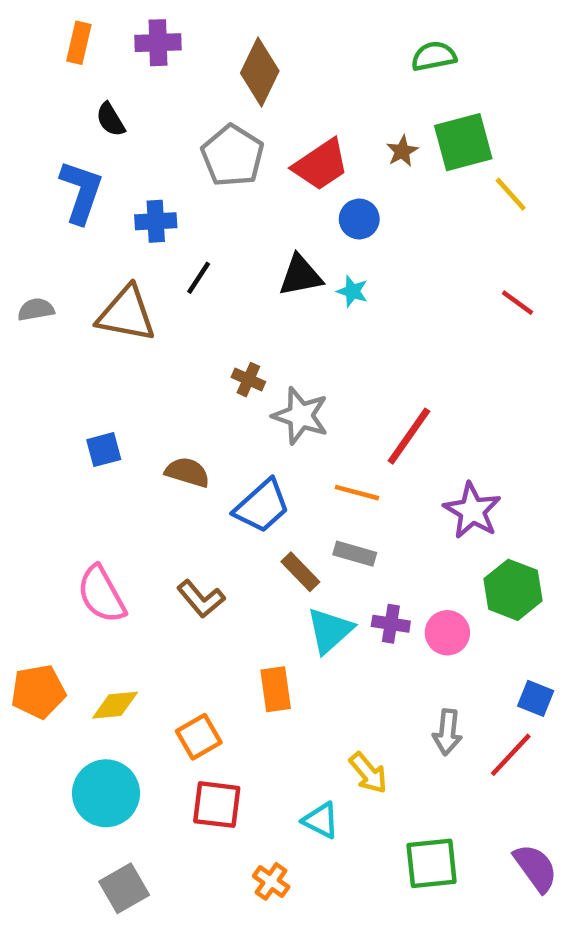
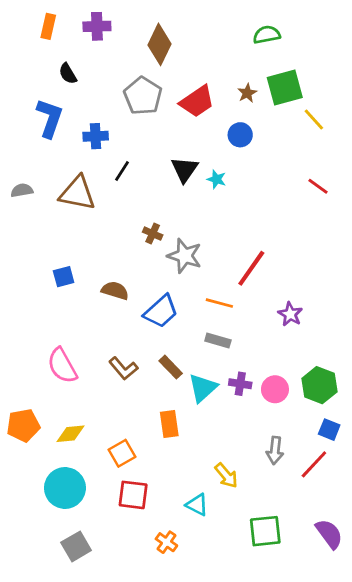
blue circle: (359, 219) -> (240, 135), moved
black triangle: (300, 276) -> (185, 170), turned -44
purple star: (472, 511) -> (290, 314), size x0.7
brown rectangle: (300, 572) -> (171, 367), moved
green hexagon: (513, 590) -> (319, 385), moved

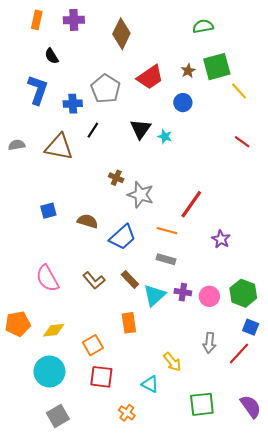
gray pentagon: (143, 96) -> (106, 89), moved

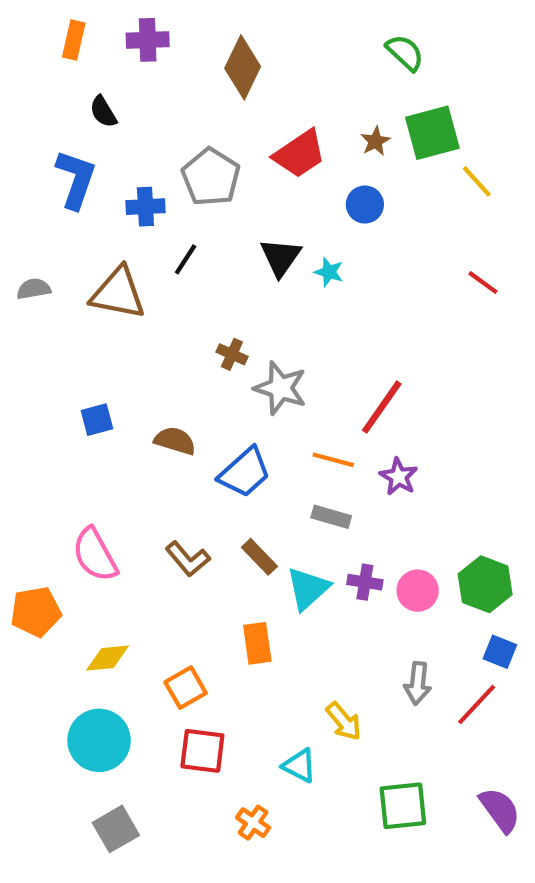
green semicircle: (203, 26) -> (405, 53), turned 54
purple star: (221, 239) -> (399, 477), moved
orange pentagon: (18, 324) -> (36, 612), moved

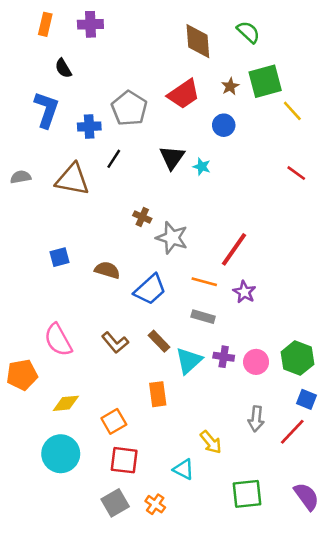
brown diamond: (243, 67) -> (198, 41), moved, turned -30
gray square: (116, 829) -> (115, 503), moved

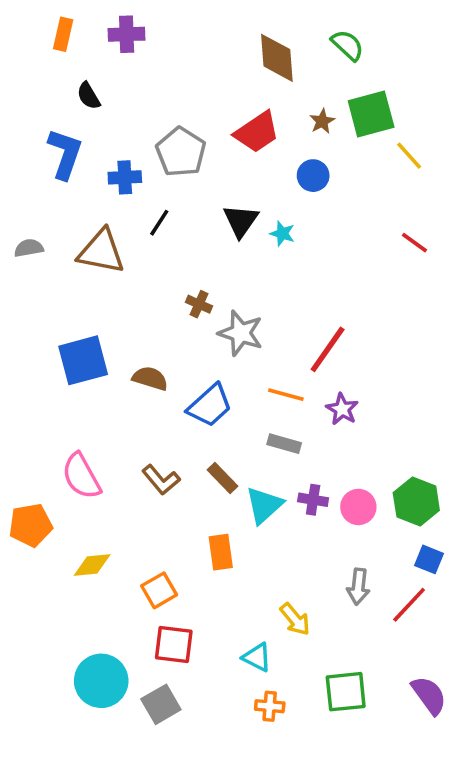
blue square: (59, 257) -> (83, 360), size x1.8
cyan circle: (61, 454) -> (101, 681), moved
orange cross: (155, 504) -> (270, 706), moved, turned -30

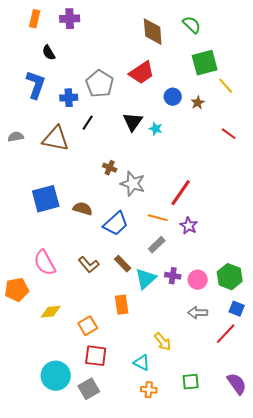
brown star: (322, 121) -> (198, 103), moved
gray rectangle: (284, 444) -> (157, 245), turned -60
gray arrow: (358, 587) -> (198, 313), moved, turned 84
green square: (346, 692) -> (191, 382), size x0.7

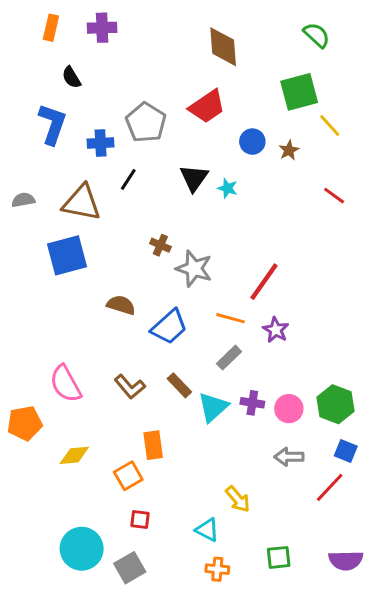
green semicircle: (192, 25) -> (317, 35), moved
blue square: (46, 199) -> (67, 255), moved
orange rectangle: (122, 305) -> (153, 445), moved
red square: (96, 356) -> (140, 520), size x0.6
purple semicircle: (237, 384) -> (346, 560), turned 125

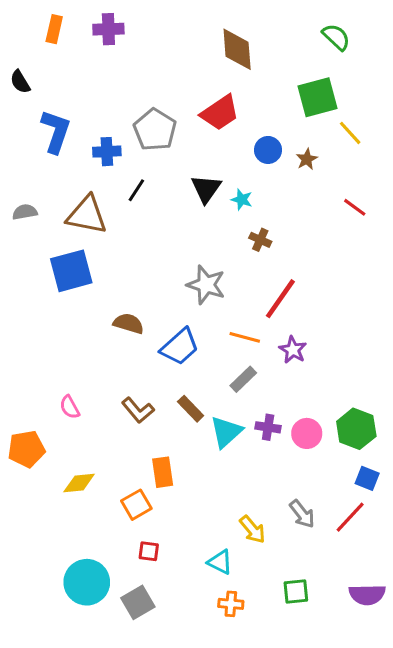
black semicircle: (71, 77) -> (20, 82), moved
brown cross: (160, 245) -> (260, 240), moved
pink semicircle: (66, 384) -> (70, 407), size x0.6
gray arrow: (289, 457) -> (302, 514), moved, turned -128

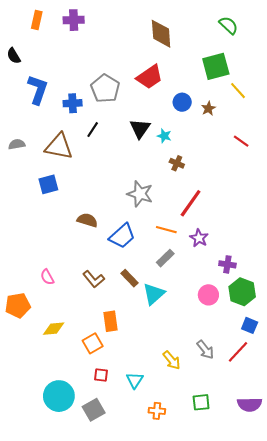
blue square: (71, 271) -> (48, 184), size x0.7
purple cross: (268, 427) -> (227, 264), moved
cyan triangle: (220, 562) -> (135, 380), moved, turned 36

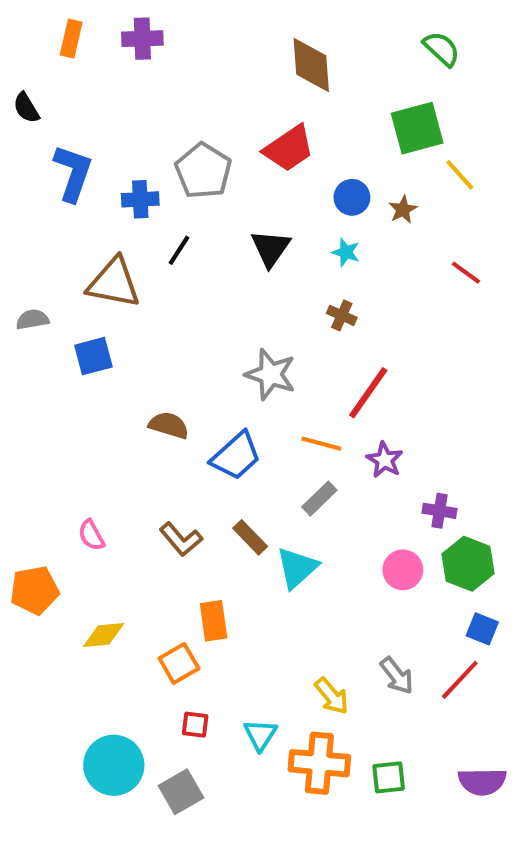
cyan star: (164, 136) -> (346, 252), moved
gray semicircle: (17, 144) -> (32, 319), moved
orange cross: (157, 411) -> (319, 763), moved, size x1.8

